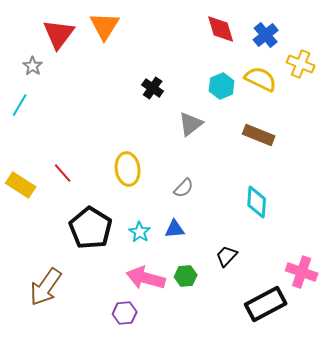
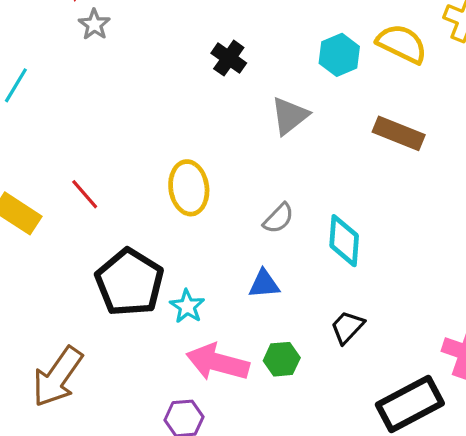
gray star: (33, 66) -> (94, 24), moved
cyan diamond: (257, 202) -> (344, 241), moved
cyan star: (140, 232) -> (187, 306), moved

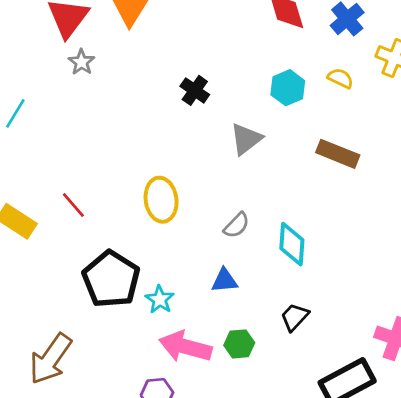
yellow semicircle: (402, 44) -> (340, 78), size x0.6

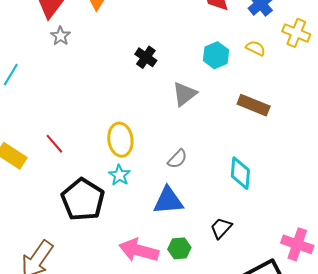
cyan diamond: (292, 244) -> (240, 173), moved
blue triangle: (224, 281) -> (168, 201), size x1.5
cyan star: (160, 299) -> (119, 175), moved

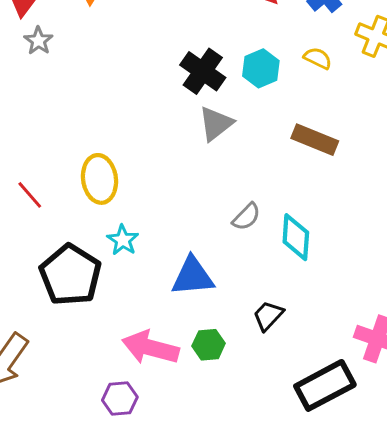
black cross: (146, 57) -> (203, 71), moved, size x1.4
yellow ellipse: (120, 140) -> (100, 179), moved
gray semicircle: (177, 159) -> (246, 217), moved

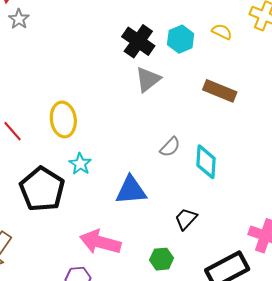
green hexagon: (209, 345) -> (162, 259), moved

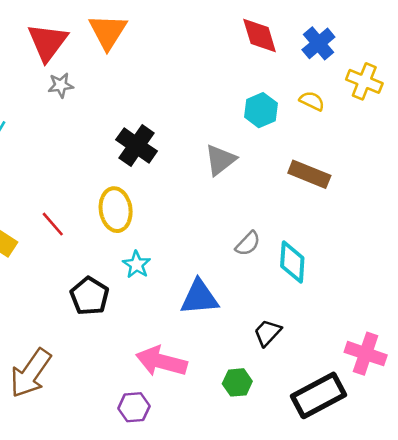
gray star: (19, 19) -> (61, 85), turned 30
black cross: (138, 41) -> (137, 145), moved
black pentagon: (42, 189) -> (89, 296), size x0.7

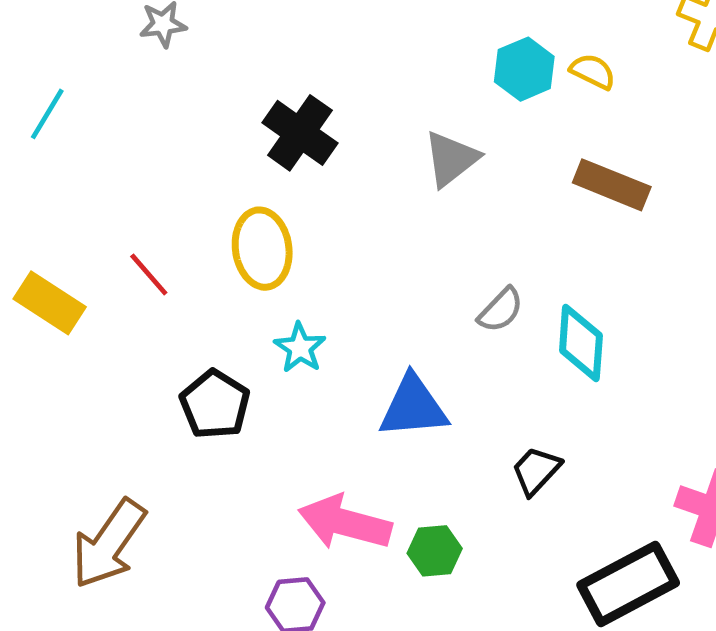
yellow semicircle: (312, 101) -> (593, 71), moved
green hexagon: (237, 382) -> (435, 551), moved

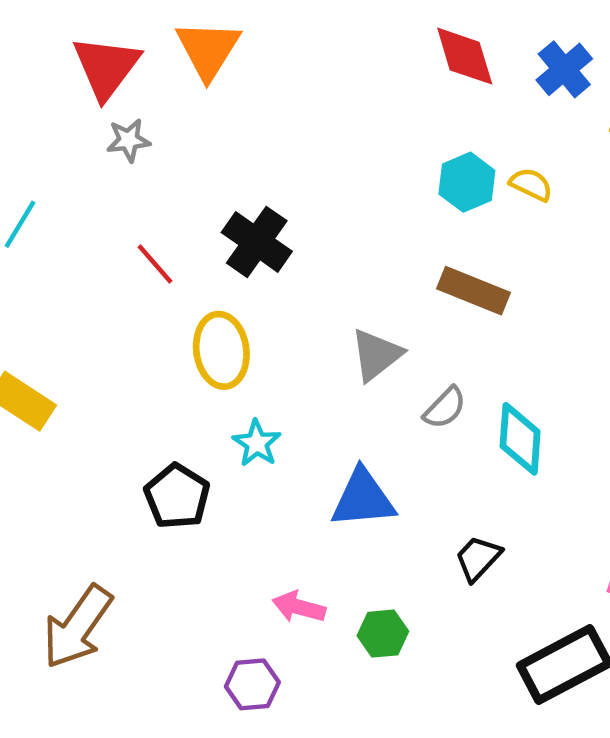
gray triangle: (451, 159) -> (376, 355), moved
brown rectangle: (612, 185) -> (474, 291), moved
red line: (149, 275) -> (155, 264), moved
pink arrow: (345, 523) -> (299, 607), size x0.6

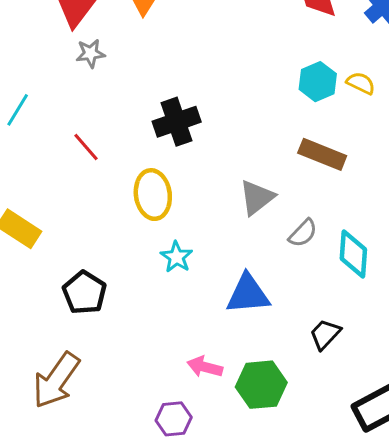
black cross: (257, 242) -> (177, 122), turned 36
red line: (155, 264) -> (86, 147), moved
black pentagon: (177, 496) -> (84, 293), moved
green hexagon: (383, 634) -> (261, 385), size x1.5

